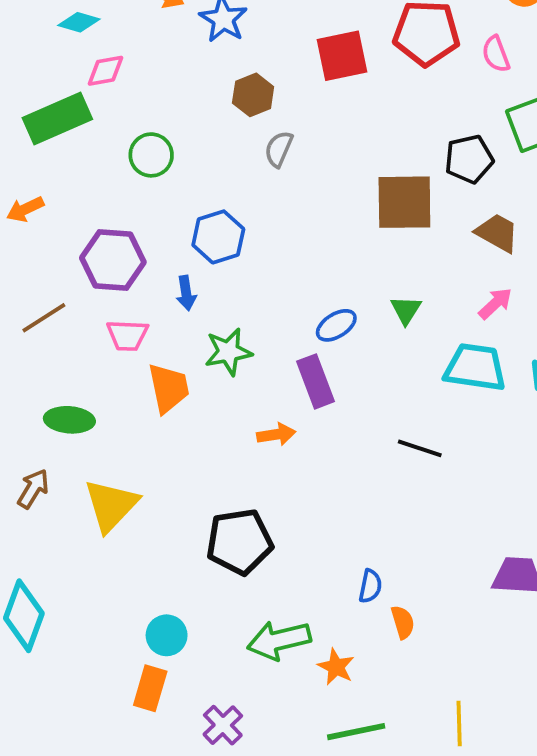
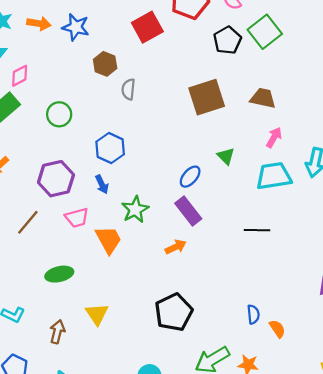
black pentagon: (469, 159) -> (227, 40), moved
brown arrow: (33, 489) -> (57, 332), moved
yellow triangle: (111, 505) -> (97, 314), size x0.7

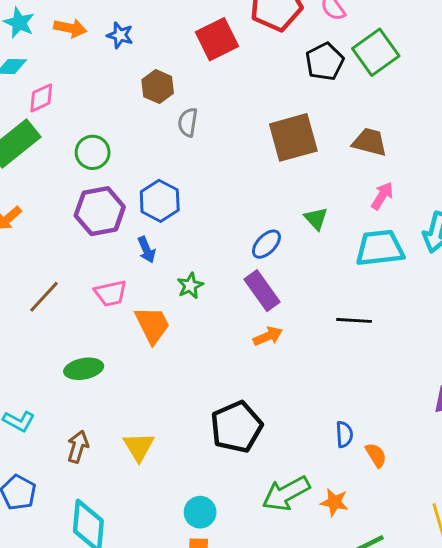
blue star: (76, 27) -> (120, 35), size x0.7
purple hexagon: (56, 179) -> (100, 211), moved
green star: (135, 210) -> (190, 286), size x0.7
orange arrow: (176, 247) -> (268, 336), moved
yellow triangle: (97, 314) -> (139, 447), moved

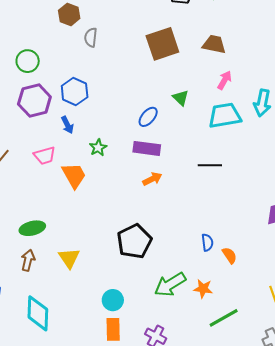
purple rectangle: (262, 291) -> (147, 148), turned -44
green ellipse: (84, 369) -> (32, 228), moved

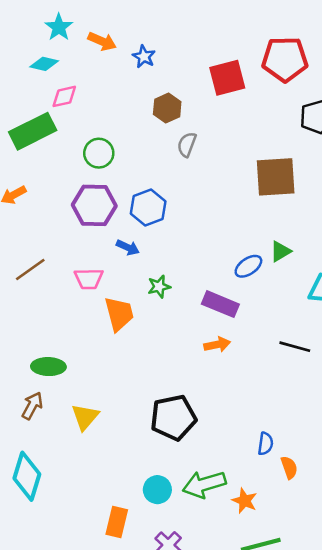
green triangle: (181, 98) -> (280, 251), turned 30
blue ellipse: (148, 117) -> (248, 266), moved
blue arrow: (67, 125) -> (128, 247), turned -54
cyan circle: (113, 300) -> (157, 490), moved

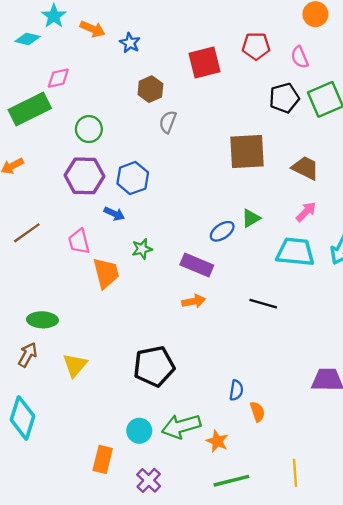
red pentagon: (285, 59) -> (256, 46), size x0.7
cyan diamond: (44, 64) -> (27, 39), moved
pink trapezoid: (89, 279) -> (79, 241), turned 76

